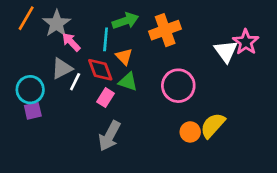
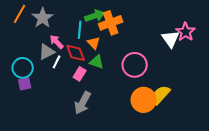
orange cross: (165, 30) -> (111, 23), moved
pink arrow: (71, 42) -> (57, 42), moved
orange circle: (190, 132) -> (144, 100), size x1.6

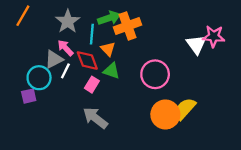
gray star: (43, 18) -> (68, 21), moved
pink star: (186, 32) -> (214, 36), turned -30
cyan circle: (23, 68) -> (39, 78), moved
gray arrow: (83, 103) -> (95, 118), turned 100

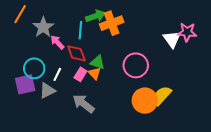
gray star: (68, 21) -> (43, 27), moved
orange triangle: (108, 49) -> (95, 73), moved
gray triangle: (54, 59) -> (47, 90), moved
white line: (65, 71) -> (57, 74), moved
purple square: (29, 96) -> (25, 84), size x1.5

